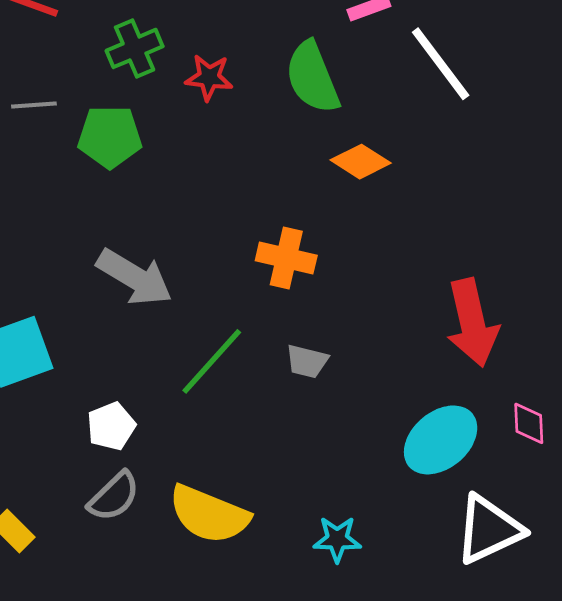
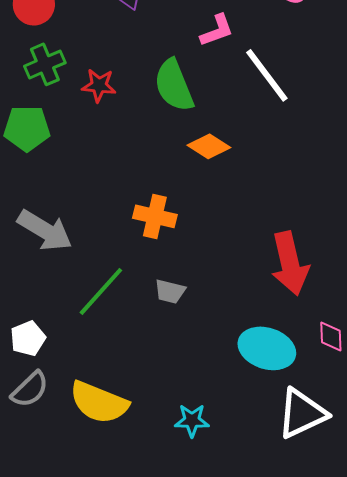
cyan ellipse: (441, 440) -> (267, 348), turned 58

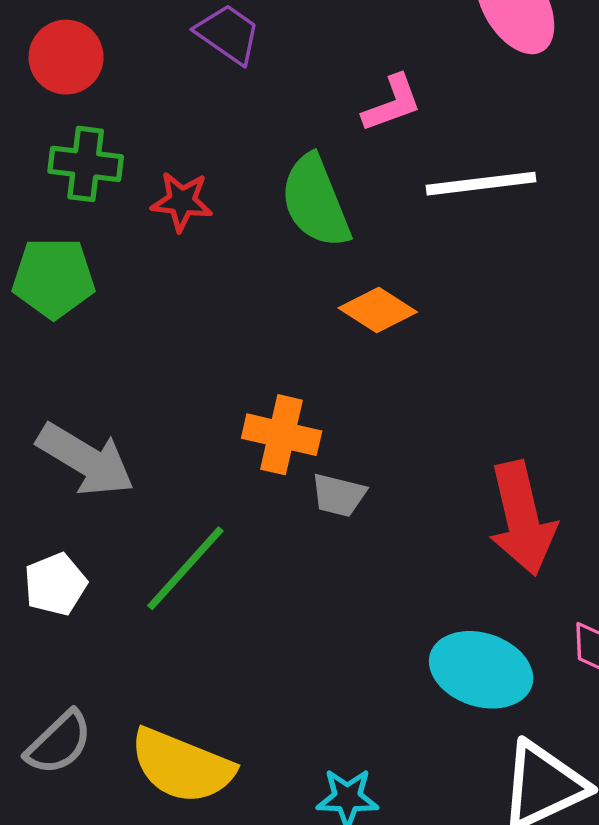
green cross: (45, 64) -> (86, 164), turned 30
white line: (267, 75) -> (481, 184), turned -60
gray trapezoid: (170, 291) -> (339, 495), moved
white pentagon: (28, 338) -> (55, 584), moved

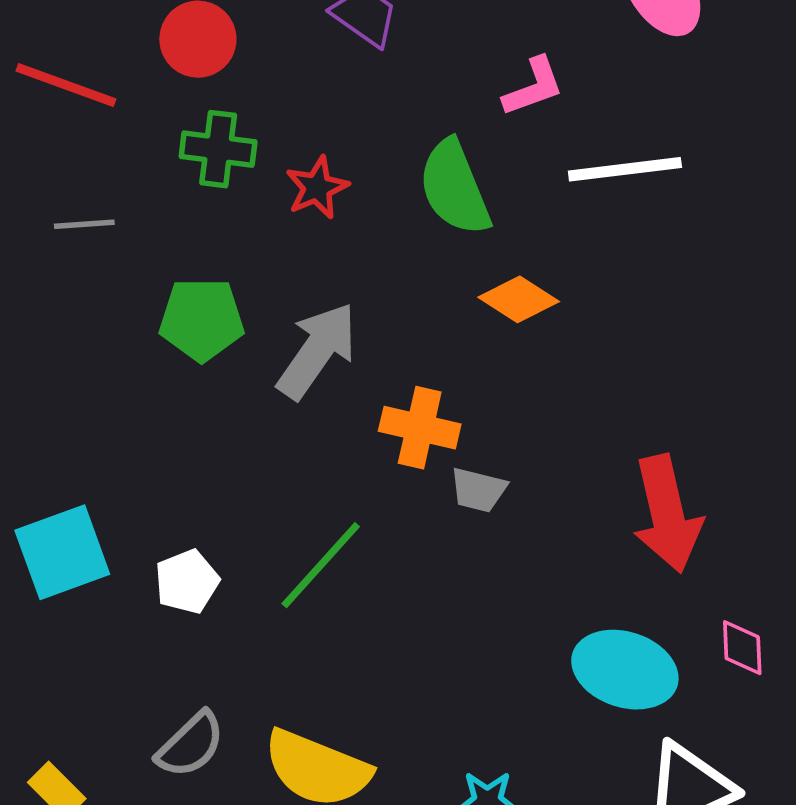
red star: (182, 201) -> (317, 188), turned -30
green pentagon: (54, 278) -> (202, 320), moved
gray arrow: (86, 460) -> (317, 351), moved, turned -86

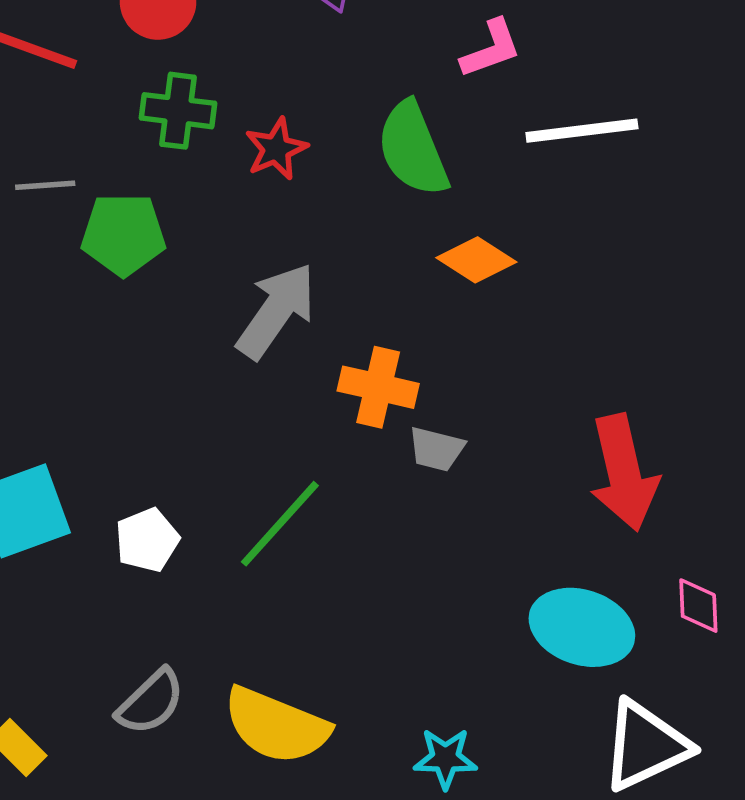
green pentagon: (202, 320) -> (123, 234), moved

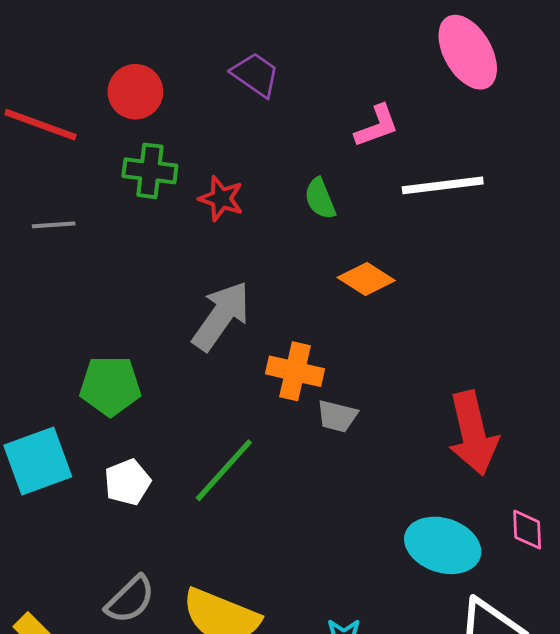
red star: (276, 149) -> (221, 199), turned -30
green semicircle: (413, 149) -> (320, 199), size x0.6
green pentagon: (123, 234) -> (110, 386), moved

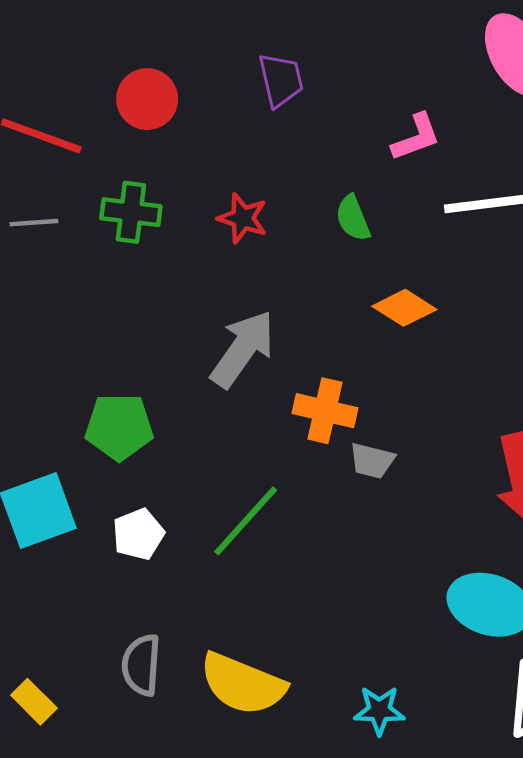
purple trapezoid: (255, 75) -> (281, 80), turned 42
green cross: (150, 171) -> (131, 212), moved
gray line: (54, 225) -> (34, 223), moved
gray semicircle: (130, 599) -> (141, 665), turned 138

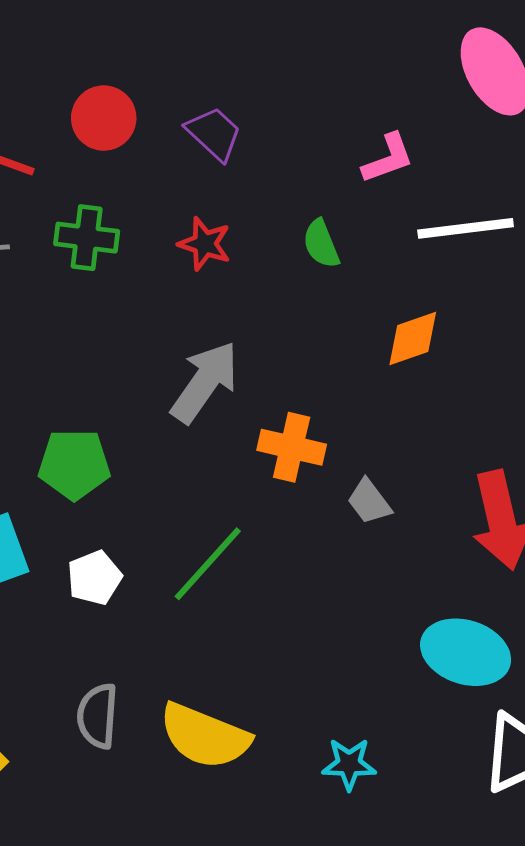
purple trapezoid: (281, 80) -> (214, 134), moved, turned -34
orange diamond: (404, 308) -> (413, 339), moved, turned -52
gray trapezoid: (372, 461) -> (369, 502), moved, turned 39

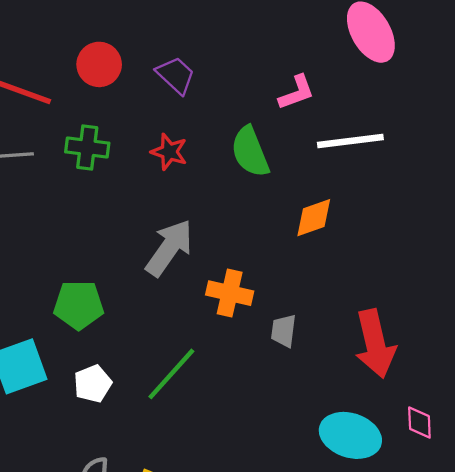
green semicircle: (321, 244) -> (250, 152), size x1.5
gray trapezoid: (369, 502) -> (284, 331), turned 44

